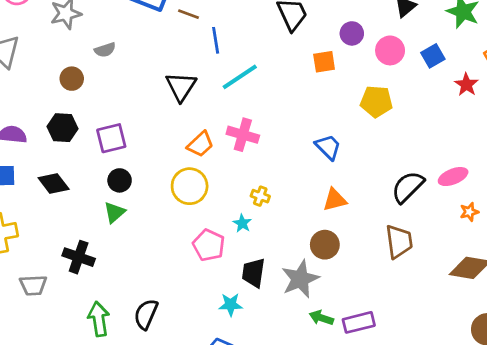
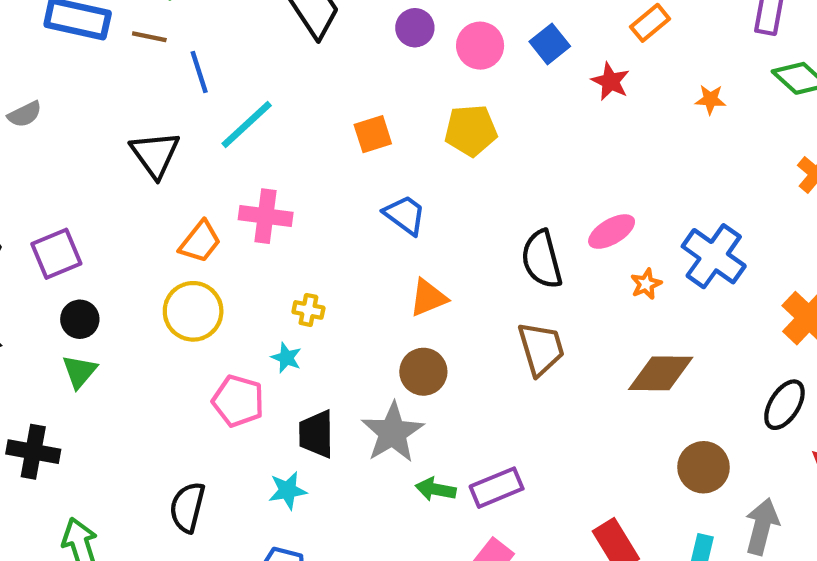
orange square: (324, 62) -> (373, 134), moved
black semicircle: (408, 187) -> (542, 259), turned -51
black semicircle: (146, 314) -> (187, 507), moved

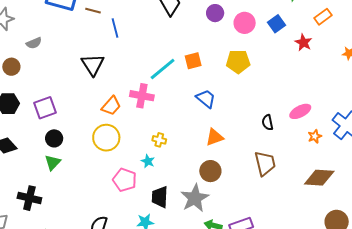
cyan line: (247, 125) -> (163, 69), moved
black semicircle: (542, 259) -> (267, 122), size x0.6

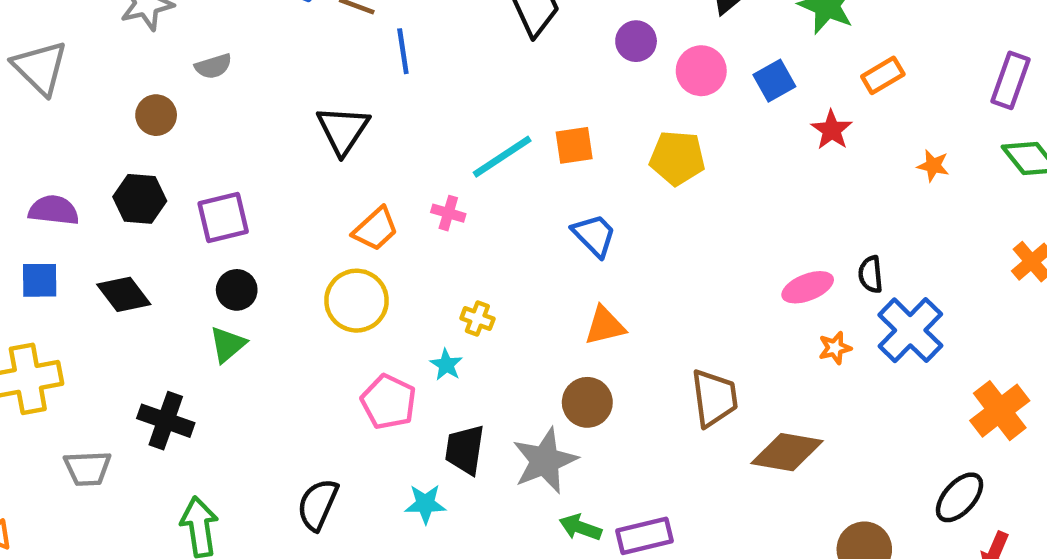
pink cross: (142, 96) -> (448, 213), size x0.6
black semicircle: (267, 122) -> (871, 274), moved
brown diamond: (319, 178) -> (787, 452), moved

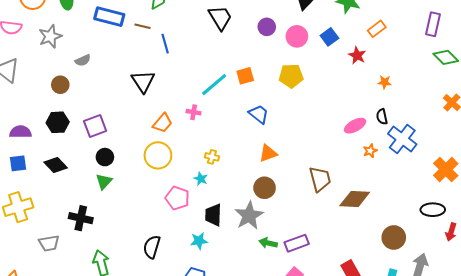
orange star: (933, 166) -> (384, 82), moved
black ellipse: (959, 497) -> (433, 210), turned 55

